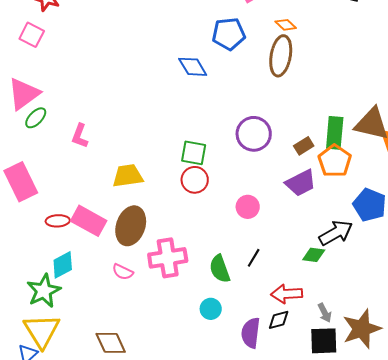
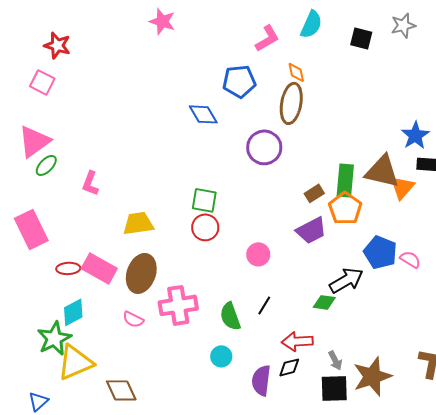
orange diamond: (286, 25) -> (296, 72), turned 35
purple circle: (254, 134) -> (264, 147), moved
yellow triangle: (42, 331) -> (75, 362), moved, turned 39

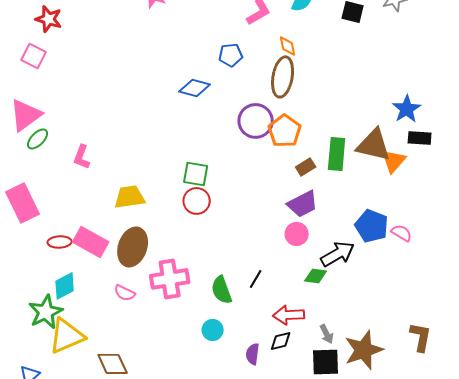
blue pentagon: (239, 81) -> (231, 55), size x0.7
blue diamond: (203, 114) -> (195, 88), turned -44
orange pentagon: (345, 208) -> (285, 131), moved
pink circle: (258, 254) -> (297, 234), moved
purple semicircle: (261, 380) -> (253, 354), size x0.7

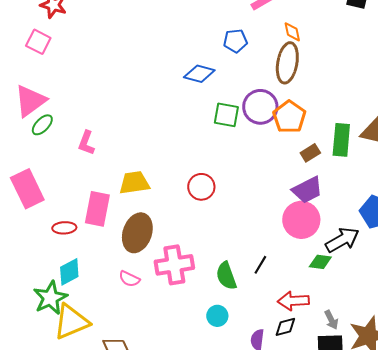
green square: (196, 174) -> (226, 115), moved
pink circle: (297, 234) -> (301, 220), size x1.6
pink rectangle: (91, 242) -> (97, 209), moved, turned 72

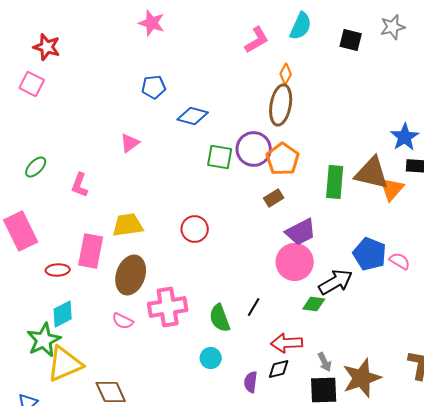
orange diamond: (292, 32) -> (286, 74), turned 40
blue pentagon: (235, 41) -> (154, 87), moved
pink triangle: (30, 101) -> (130, 143), moved, size x0.6
brown rectangle: (310, 153) -> (274, 198), moved

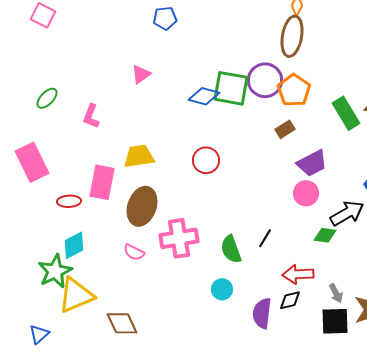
blue diamond: (193, 116) -> (204, 96), moved
green square: (220, 157) -> (231, 88), size x1.4
green rectangle: (335, 182) -> (346, 113), turned -36
pink circle: (295, 262) -> (306, 193), size x0.7
purple semicircle: (251, 382) -> (262, 313), size x1.4

